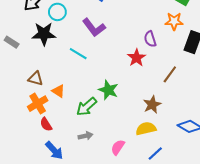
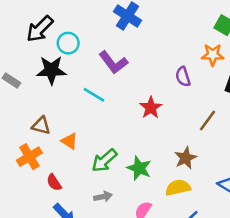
red star: (137, 58) -> (151, 108), moved
green star: (108, 90) -> (139, 168), moved
orange cross: (38, 104) -> (29, 157), moved

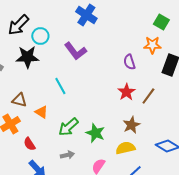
cyan line: (94, 95) -> (60, 86), moved, turned 30
red star: (151, 108) -> (126, 92), moved

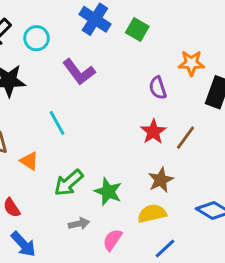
green square: (161, 22) -> (137, 29), moved
cyan circle: (40, 36) -> (37, 38), moved
gray arrow: (67, 155) -> (79, 224), moved

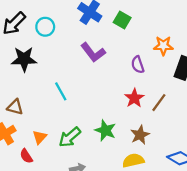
purple L-shape: (79, 72) -> (93, 52), moved
orange triangle: (29, 161) -> (40, 137), moved, turned 40
green star: (108, 192) -> (105, 130), moved

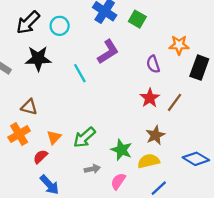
purple L-shape: (93, 52) -> (108, 52), turned -85
cyan line: (61, 91) -> (80, 73), moved
green star: (105, 130) -> (122, 150), moved
red semicircle: (26, 156) -> (40, 157), turned 80

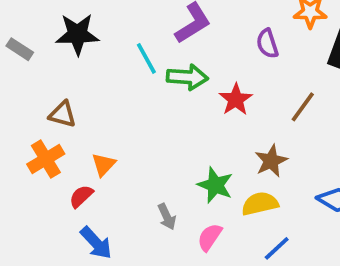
red star: (150, 98) -> (236, 99), moved
green arrow: (84, 137) -> (187, 77), moved, turned -135
gray arrow: (92, 169) -> (167, 217), turned 77

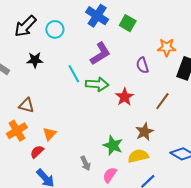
black star: (77, 34) -> (35, 60), size x0.7

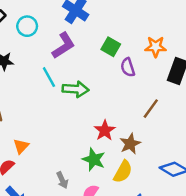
green square: (128, 23) -> (111, 47), moved
purple L-shape: (100, 54) -> (63, 46), moved
red star: (125, 97) -> (105, 130), moved
yellow semicircle: (138, 156) -> (123, 172), turned 132

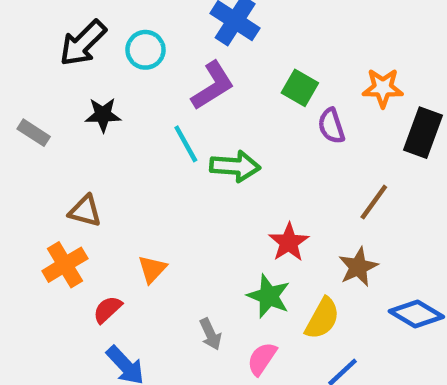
brown star: (130, 144) -> (358, 267), moved
orange triangle: (21, 146) -> (152, 269), moved

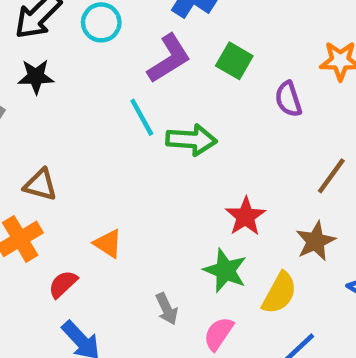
green square: (300, 88) -> (234, 61), moved
black star: (103, 115) -> (36, 77), moved
orange triangle: (152, 269) -> (108, 243), turned -40

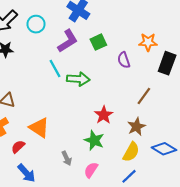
green square: (234, 61) -> (98, 42), turned 35
orange triangle: (108, 243) -> (39, 128), size x1.5
yellow semicircle: (279, 293) -> (131, 152), moved

